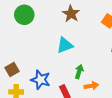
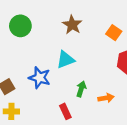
blue star: (41, 80) -> (40, 78), moved
orange arrow: (91, 86) -> (106, 98), moved

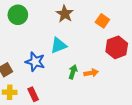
orange arrow: (106, 98) -> (91, 73), moved
red rectangle: (65, 111) -> (33, 94), moved

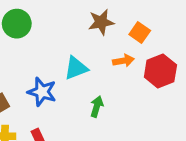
brown star: (65, 14) -> (101, 22), moved, turned 30
orange arrow: (91, 73) -> (123, 61), moved

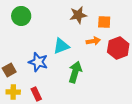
orange square: (140, 32) -> (104, 22), turned -32
green arrow: (97, 107) -> (75, 72), size x1.5

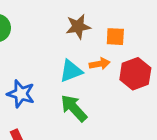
cyan triangle: (61, 46) -> (71, 71), moved
green arrow: (75, 72) -> (74, 108), turned -60

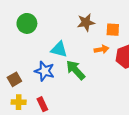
cyan triangle: (71, 71) -> (59, 49), moved, turned 36
green arrow: (74, 108) -> (76, 70), moved

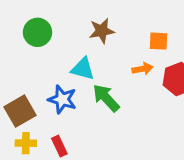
brown star: (86, 22) -> (102, 31), moved
brown square: (14, 79) -> (20, 111), size x1.5

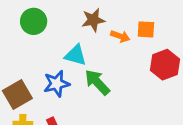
orange arrow: (143, 69) -> (120, 36), moved, turned 30
blue star: (62, 99) -> (57, 84), turned -30

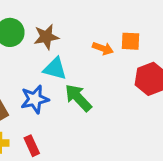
brown star: (93, 20) -> (46, 37), moved

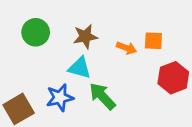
brown star: (46, 37) -> (85, 37), moved

